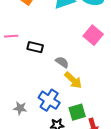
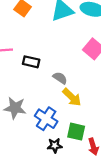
gray star: (20, 108) -> (15, 108), moved, size x1.5
green square: (77, 112) -> (76, 132), turned 30

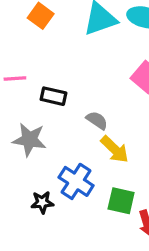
gray star: (15, 108) -> (29, 140), moved
black star: (55, 146) -> (42, 202), moved

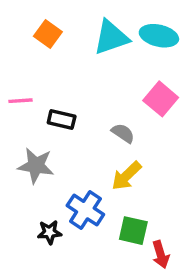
gray semicircle: (97, 120) -> (123, 133), moved
yellow arrow: (115, 149) -> (126, 176), turned 92

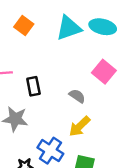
black rectangle: (62, 119) -> (33, 86), turned 66

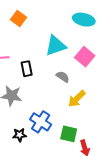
cyan triangle: (69, 28) -> (56, 46), moved
yellow arrow: (80, 126) -> (77, 99), moved

